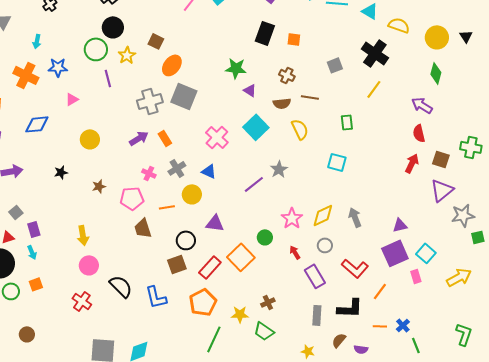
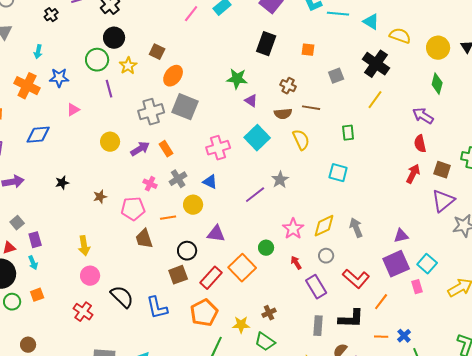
orange square: (294, 39) -> (308, 50), moved
pink cross: (217, 137) -> (218, 148), turned 30
yellow circle: (90, 139) -> (110, 142), moved

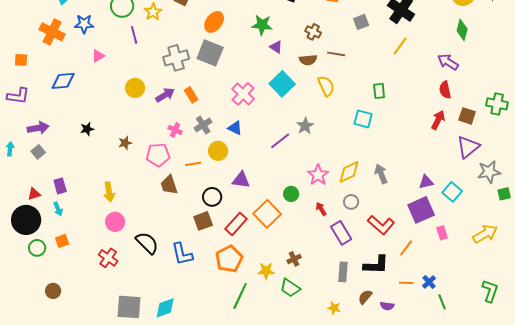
orange ellipse: (173, 76) -> (214, 22), moved
green rectangle: (348, 133) -> (379, 91), moved
pink cross: (218, 148) -> (243, 94), turned -30
gray square: (17, 223) -> (38, 152), moved
cyan square: (427, 264) -> (452, 192), moved

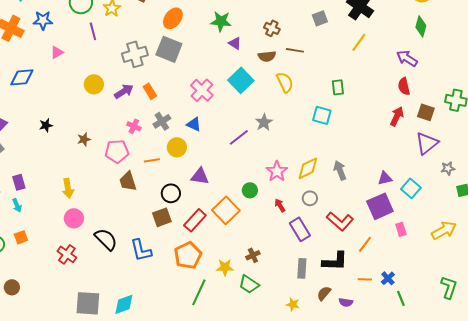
gray star: (489, 172) -> (448, 168), size x0.6

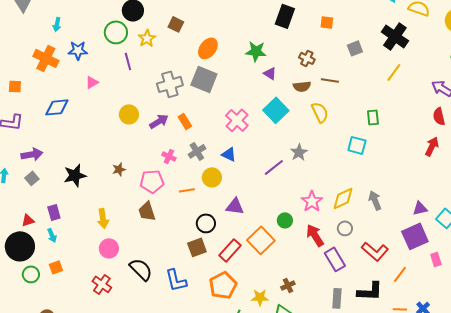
black star: (46, 125) -> (75, 175), moved, size x1.6
brown trapezoid: (128, 181) -> (147, 211), moved
red arrow: (280, 205) -> (315, 235), size x1.6

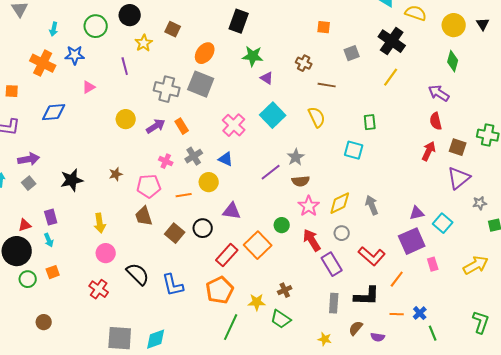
black rectangle: (285, 16) -> (239, 21), moved
green circle: (116, 32) -> (96, 26), moved
gray cross: (170, 84) -> (167, 89), turned 30
brown semicircle: (302, 86) -> (301, 181), moved
brown square: (197, 247) -> (175, 233), moved, turned -30

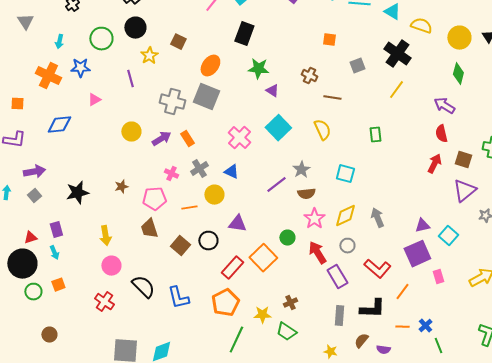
cyan square: (354, 150) -> (345, 174), moved

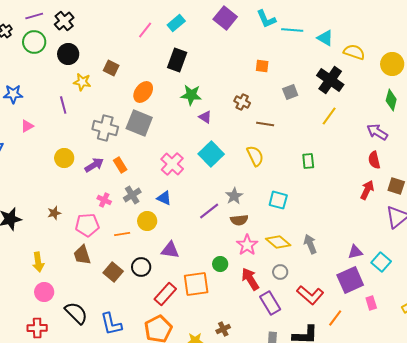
green circle: (101, 39) -> (34, 42), moved
yellow star: (149, 56) -> (82, 82), turned -30
yellow diamond: (345, 216) -> (278, 242), turned 65
orange square: (263, 258) -> (196, 284), turned 36
red cross: (104, 302) -> (37, 328), turned -36

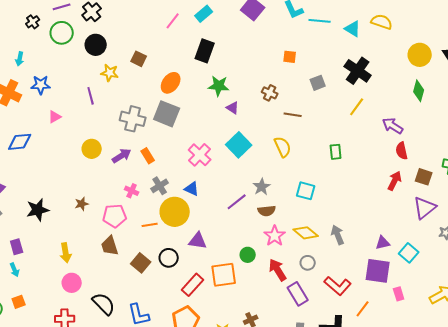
yellow semicircle: (354, 52) -> (382, 22), moved
purple arrow: (377, 132) -> (393, 126), moved
yellow circle: (147, 221) -> (175, 212), size x1.5
purple square: (350, 280) -> (378, 271), turned 32

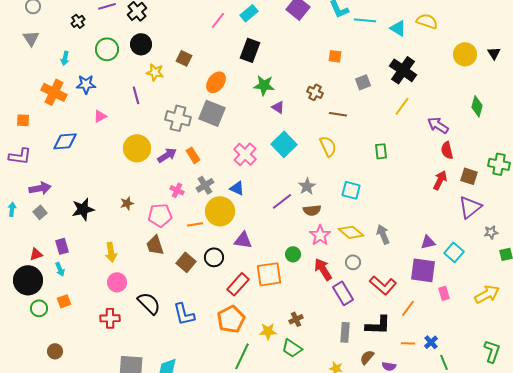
green circle: (62, 33) -> (107, 49), moved
green diamond: (419, 91) -> (477, 106), moved
yellow circle: (92, 149) -> (137, 148), size x1.4

